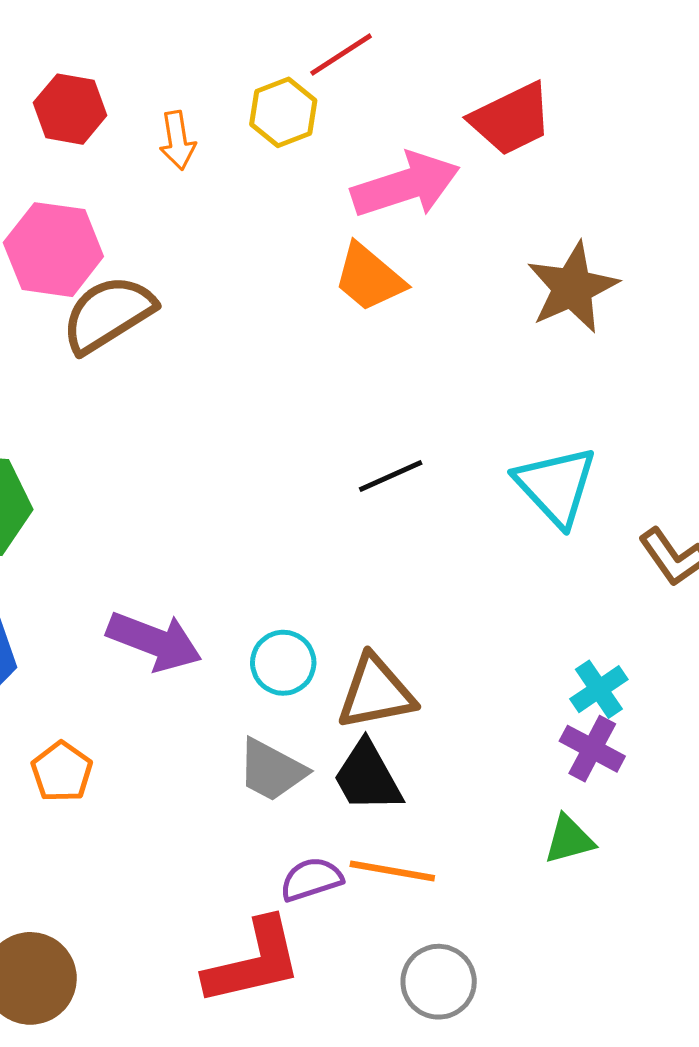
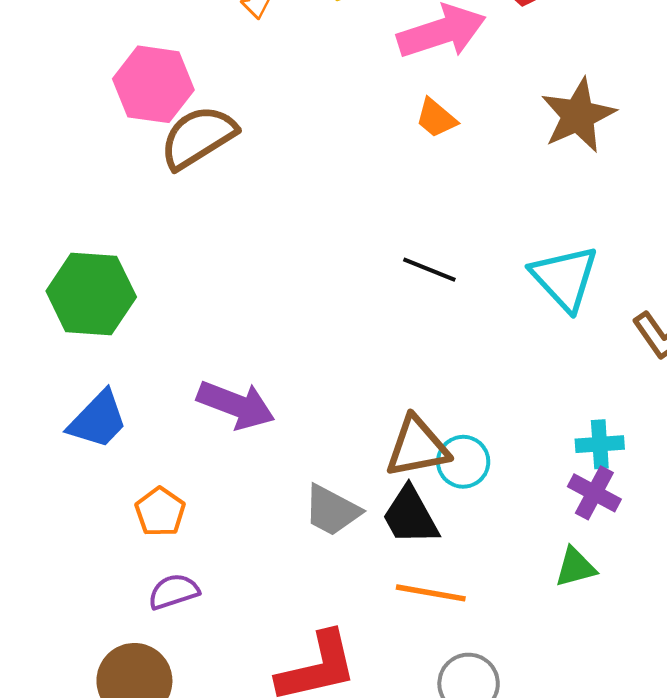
orange trapezoid: (369, 278) -> (436, 118), moved, size x0.7
black line: (391, 476) -> (429, 270), turned 46
cyan circle: (283, 663) -> (463, 462), moved
cyan cross: (599, 689) -> (600, 444), turned 30
purple semicircle: (311, 879) -> (174, 592), moved

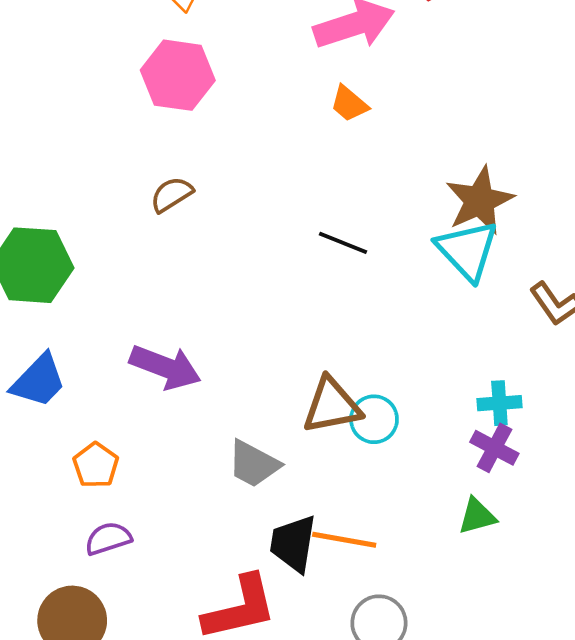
pink hexagon: (153, 84) -> (178, 75), moved
brown star: (578, 115) -> (480, 201), moved
brown semicircle: (198, 137) -> (172, 194), moved, size x0.6
black trapezoid: (410, 516) -> (293, 543), moved, turned 38

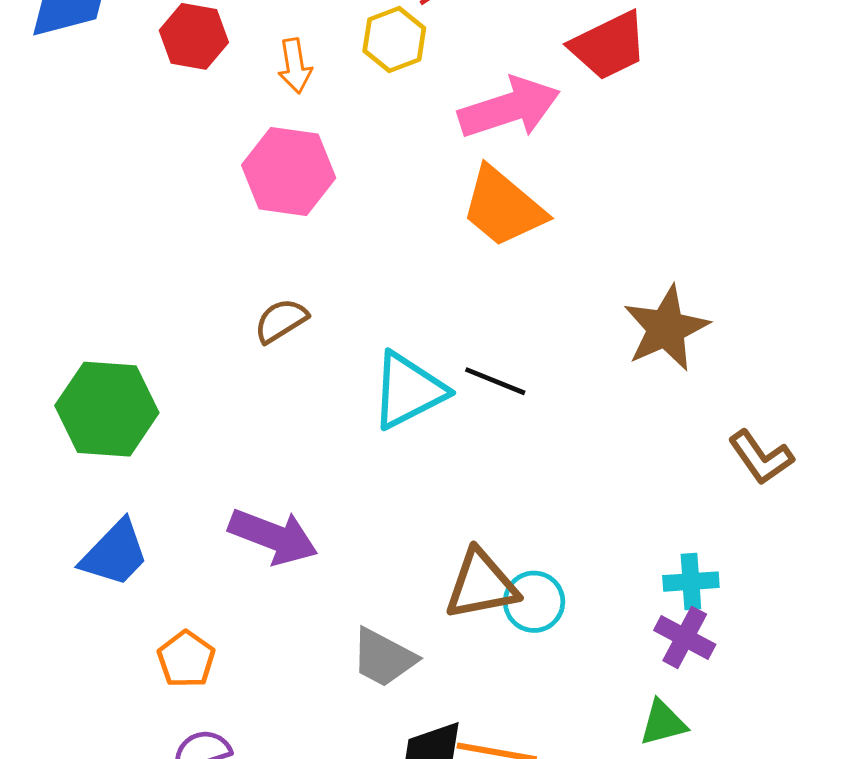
orange trapezoid: (349, 104) -> (503, 207), size x1.8
cyan triangle: (467, 250) -> (408, 390), moved, turned 46

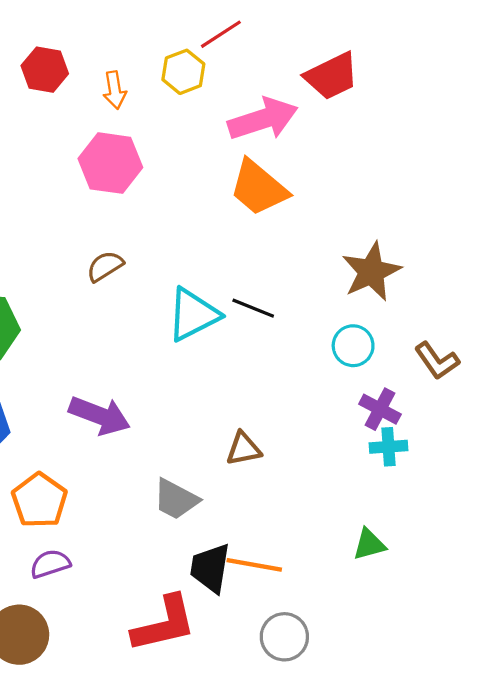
brown triangle: (481, 585) -> (244, 449), size x0.7
cyan circle: (534, 602) -> (353, 346), moved
purple cross: (685, 637) -> (380, 409), moved
orange pentagon: (186, 659) -> (39, 500), size x1.4

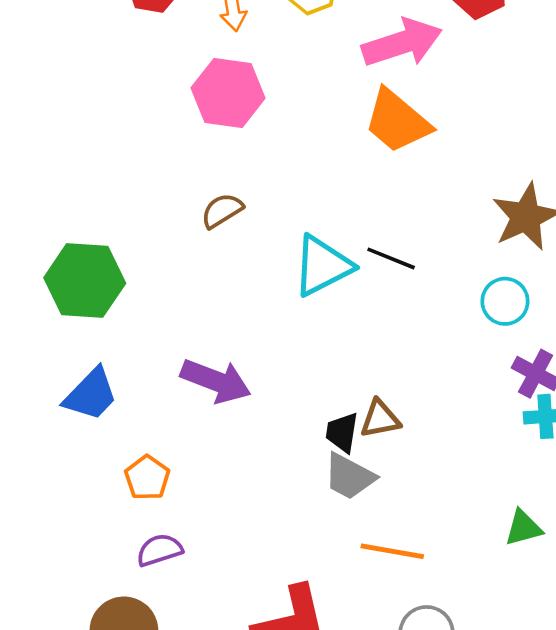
gray trapezoid: (176, 499) -> (349, 477), moved
orange pentagon: (39, 500) -> (147, 478), size x0.7
black trapezoid: (210, 568) -> (342, 432), moved, size x0.7

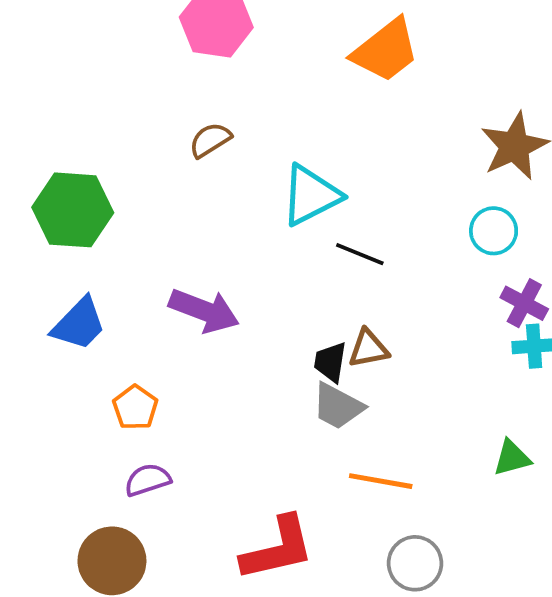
orange trapezoid: (397, 121) -> (386, 50), turned -78
black line: (391, 258) -> (360, 254), moved

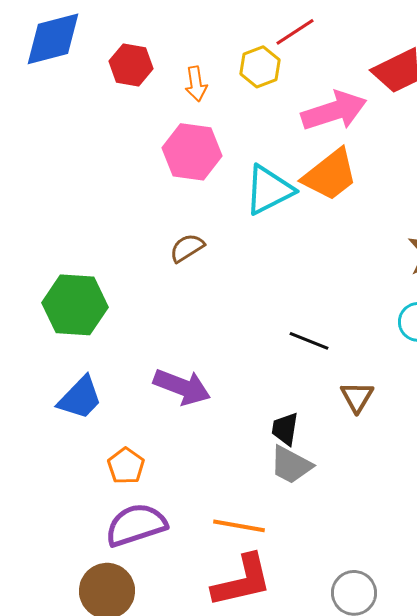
cyan triangle: (311, 195) -> (269, 190), moved
brown triangle: (368, 349) -> (357, 397), moved, turned -48
purple semicircle: (148, 480) -> (136, 525), size x1.6
orange line: (381, 481) -> (239, 526), moved

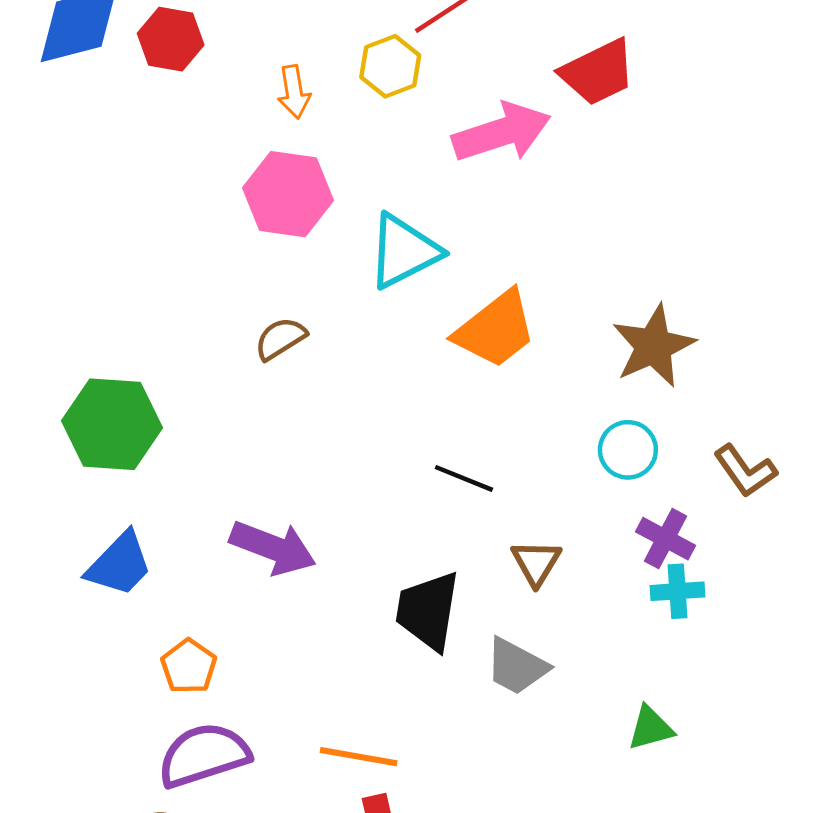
red hexagon: (131, 65) -> (171, 39), moved
orange trapezoid: (330, 175) -> (496, 330), moved
black trapezoid: (285, 429) -> (428, 611), size x1.6
gray trapezoid: (291, 465) -> (517, 666), moved

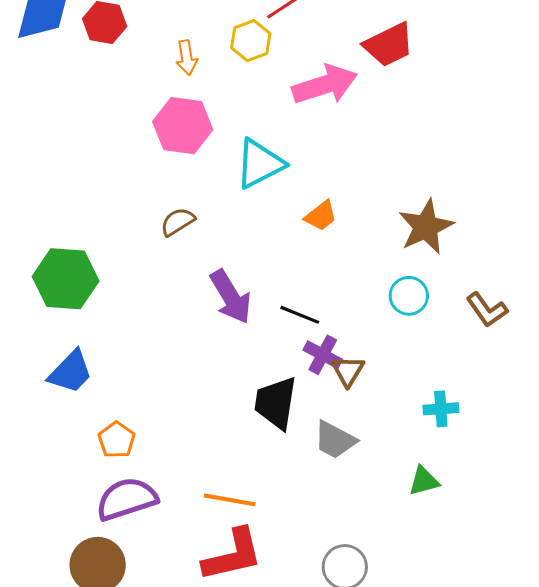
orange trapezoid: (496, 330) -> (321, 216), size x0.6
purple cross: (666, 539) -> (323, 355), moved
purple arrow: (273, 548) -> (231, 297), moved, turned 38
cyan cross: (678, 591) -> (441, 409), moved

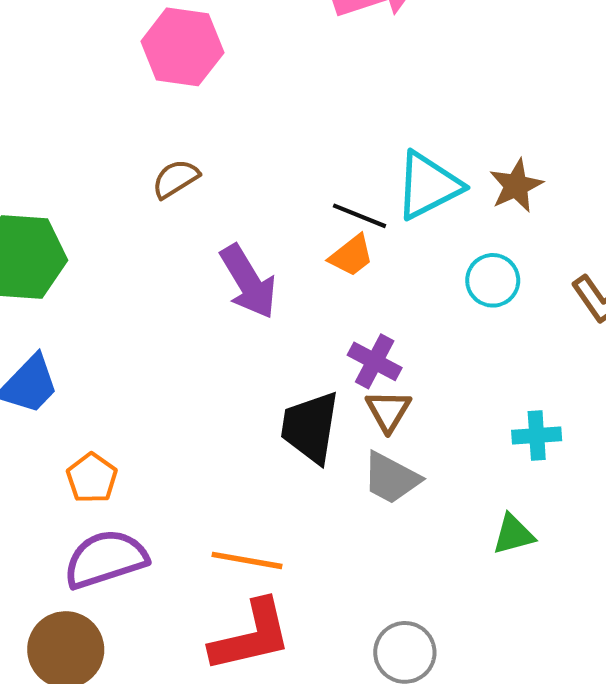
cyan triangle: (260, 164) -> (428, 186), moved
orange trapezoid: (321, 216) -> (351, 256), moved
brown star: (426, 227) -> (516, 186), size x0.7
black line: (300, 315) -> (360, 216), moved
brown triangle: (348, 371) -> (388, 411), moved

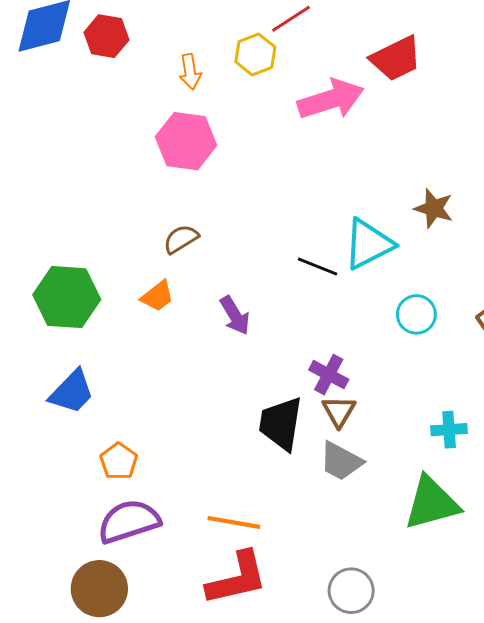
brown star: (516, 186) -> (434, 208), moved, turned -30
orange trapezoid: (351, 256) -> (157, 296), moved
purple arrow: (248, 282) -> (235, 315), size x0.7
green triangle: (513, 534) -> (432, 503), size x1.8

